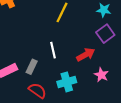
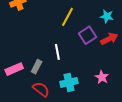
purple square: (105, 34) -> (88, 35), moved
red arrow: (86, 55) -> (109, 39), moved

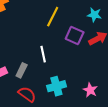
purple square: (88, 35) -> (75, 35), turned -30
pink star: (102, 77) -> (90, 90), moved

